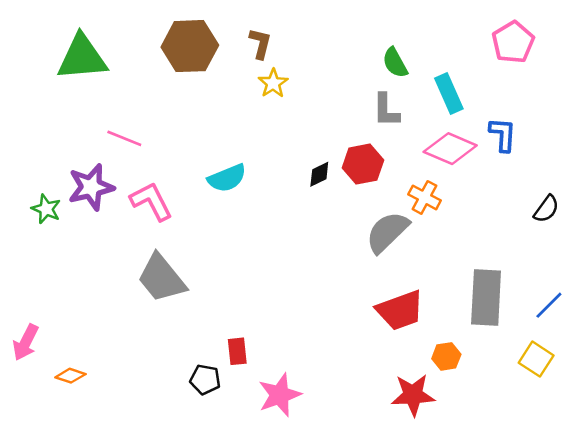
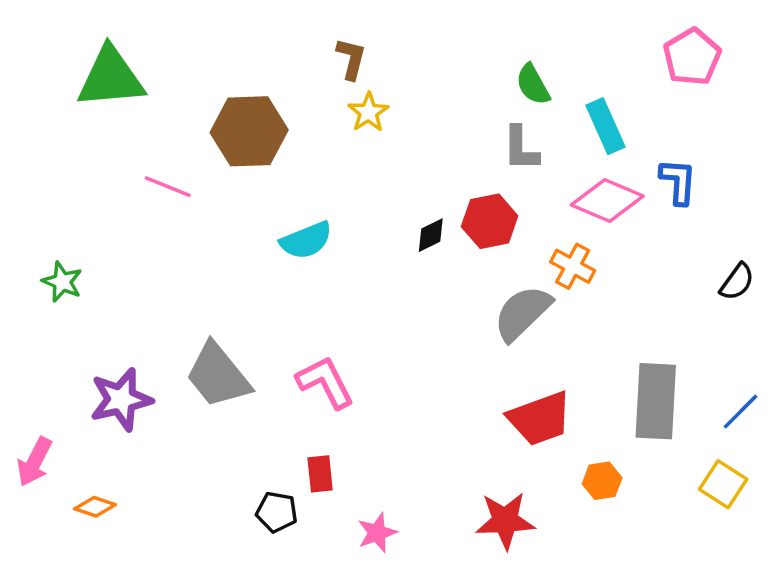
brown hexagon: (190, 46) -> (249, 131), moved
purple star: (91, 187) -> (121, 399), moved
pink L-shape: (151, 201) -> (325, 382), moved
pink star: (280, 395) -> (377, 533), size x0.7
red star: (413, 395) -> (505, 521), moved

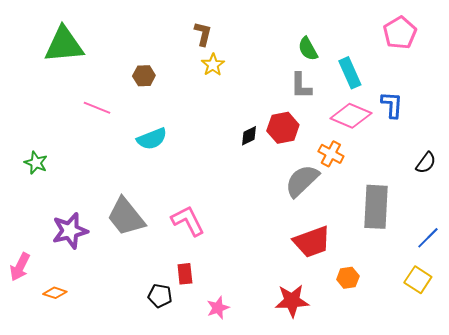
brown hexagon: (249, 131) -> (144, 76), size x0.5
cyan semicircle: (306, 240) -> (152, 139), moved
gray rectangle: (656, 401) -> (376, 207), moved

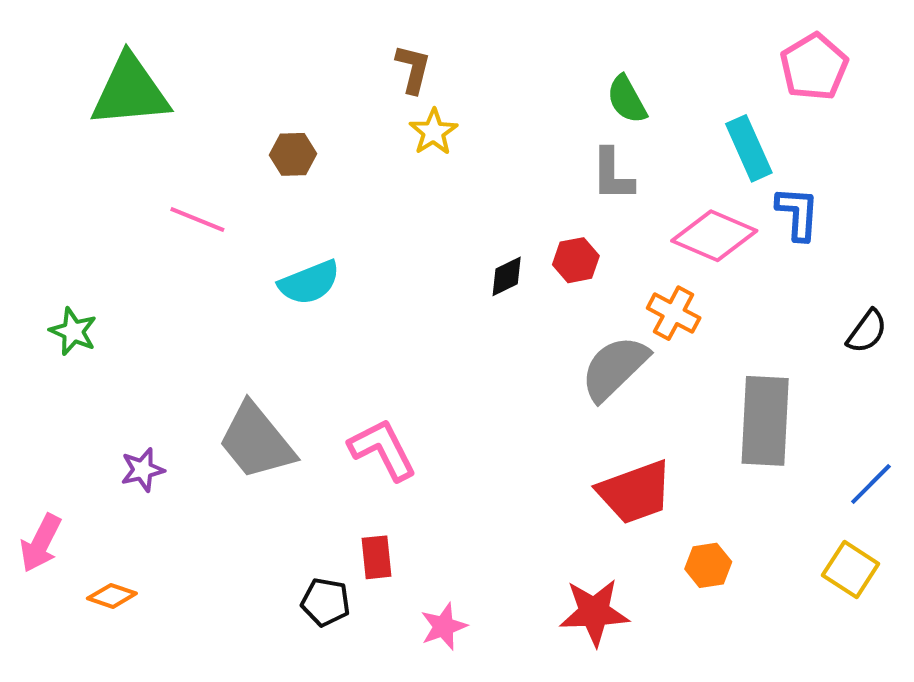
cyan rectangle: (350, 73) -> (749, 148), moved
red hexagon: (283, 128) -> (576, 260), size x0.7
purple star: (70, 231) -> (142, 470), size x0.6

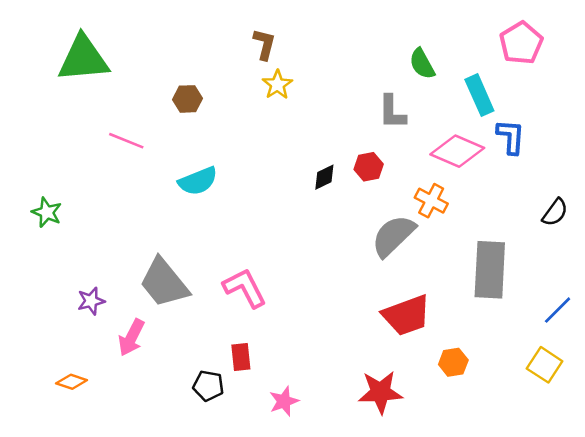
green semicircle: (627, 99) -> (422, 64), moved
pink arrow: (41, 543) -> (131, 337), moved

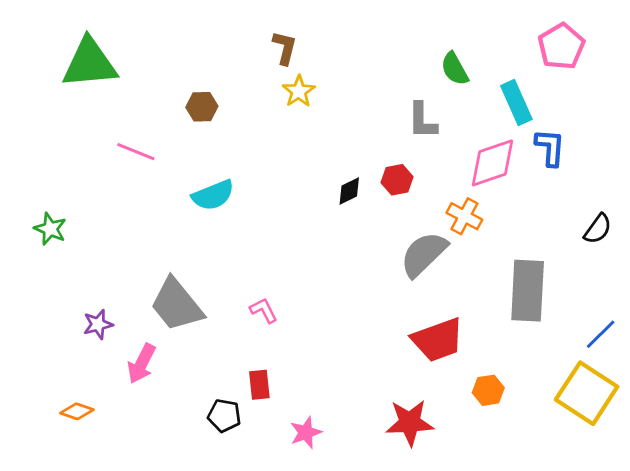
pink diamond: (457, 151) -> (493, 163), turned -42
pink L-shape: (245, 288) -> (264, 310), size x0.6
yellow square: (545, 365) -> (587, 393), size x1.6

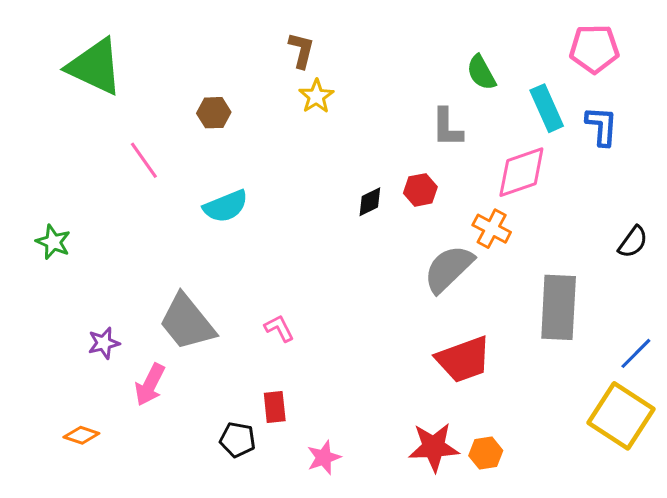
pink pentagon: (561, 46) -> (594, 49), turned 30
green triangle: (90, 63) -> (95, 67), turned 30
blue L-shape: (550, 147) -> (602, 126), moved
pink line: (136, 152) -> (144, 160), turned 33
orange hexagon: (488, 390) -> (486, 453), moved

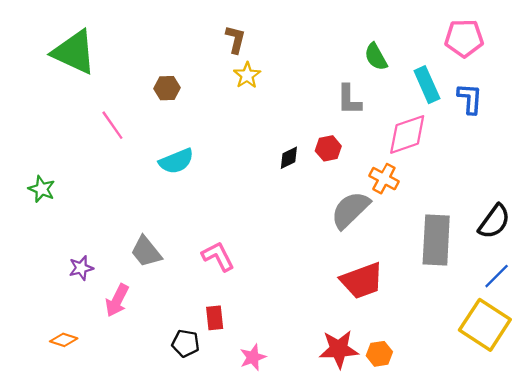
black semicircle: (633, 242) -> (494, 222), moved, size x1.4
gray trapezoid: (187, 322) -> (146, 252), size x0.7
pink L-shape: (279, 328) -> (218, 256), size x1.4

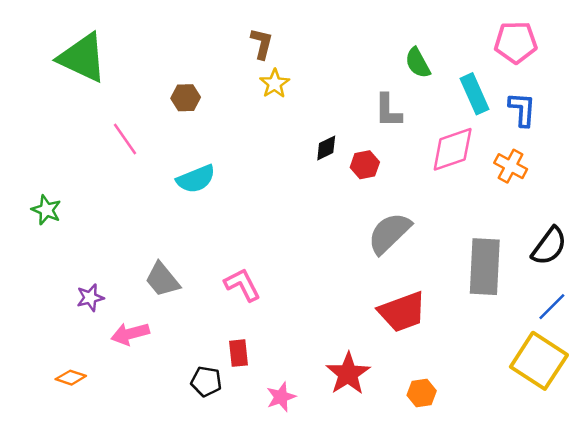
black diamond: (289, 158) -> (326, 148), moved
orange cross: (384, 179) -> (511, 166), moved
pink arrow: (117, 300) -> (130, 334), turned 48
red star: (339, 349) -> (348, 374), moved, turned -30

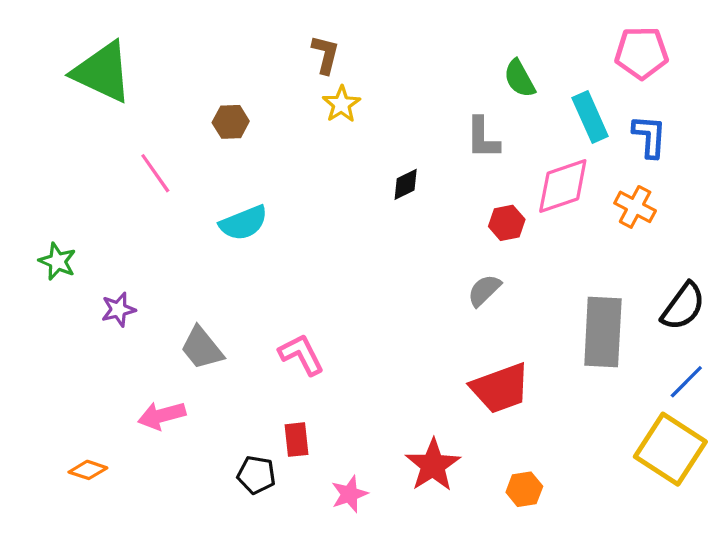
red hexagon: (365, 165) -> (507, 223), moved
gray semicircle: (389, 233) -> (484, 290), size x0.6
purple star: (90, 298) -> (118, 310), moved

